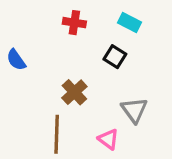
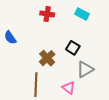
black square: (115, 57) -> (73, 48), moved
gray triangle: (134, 110) -> (85, 69), turned 36

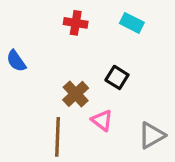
gray triangle: (85, 69) -> (152, 135), moved
pink triangle: (69, 88) -> (102, 120), moved

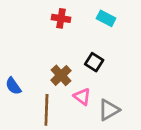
blue semicircle: (16, 61) -> (13, 86), moved
gray triangle: (152, 135) -> (109, 110), moved

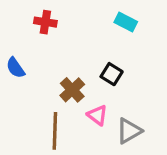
red cross: (61, 18) -> (45, 22), moved
blue semicircle: (13, 86) -> (15, 68), moved

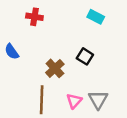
pink triangle: (97, 115) -> (74, 101), moved, turned 35
gray triangle: (129, 131) -> (98, 100), turned -30

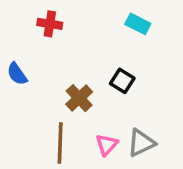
gray triangle: (98, 100) -> (141, 143), turned 35

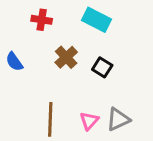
cyan rectangle: (138, 24) -> (96, 20), moved, size x1.4
brown cross: (79, 98) -> (66, 57), moved

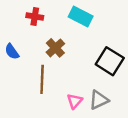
black square: (102, 67) -> (110, 61), moved, size x1.6
brown line: (50, 119) -> (42, 79), moved

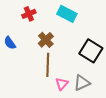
red cross: (35, 17) -> (29, 14), turned -32
brown line: (42, 79) -> (48, 65), moved

